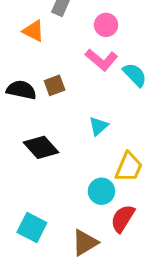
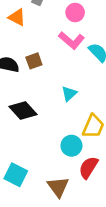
brown triangle: (85, 243) -> (58, 187), turned -35

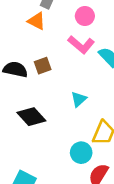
orange triangle: (17, 17) -> (36, 21), moved

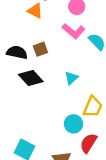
black diamond: (31, 117) -> (31, 78), moved

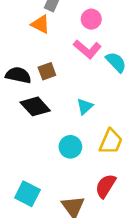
cyan circle: (73, 124) -> (70, 147), moved

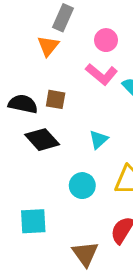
orange triangle: (40, 24) -> (48, 46), turned 42
brown square: (47, 71) -> (56, 99), turned 30
cyan square: (27, 194) -> (33, 221), moved, turned -30

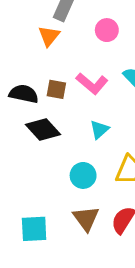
pink L-shape: (102, 74) -> (92, 83), moved
cyan square: (33, 221) -> (34, 229), moved
brown triangle: (85, 254) -> (86, 218), moved

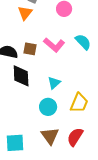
black diamond: (43, 129) -> (21, 76), turned 40
cyan triangle: (99, 129) -> (54, 83), moved

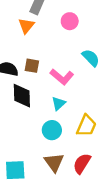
pink L-shape: (54, 45) -> (62, 77), moved

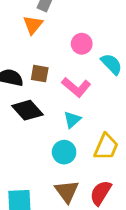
pink circle: (70, 21) -> (82, 44), moved
black diamond: (22, 96) -> (27, 110), turned -40

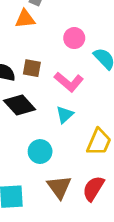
orange triangle: (33, 25) -> (25, 19), turned 45
cyan circle: (64, 152) -> (40, 152), moved

